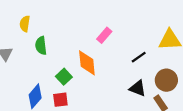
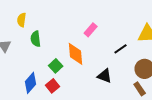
black triangle: (138, 88) -> (105, 76), moved
red square: (60, 100) -> (53, 86), turned -32

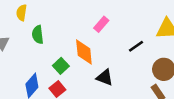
black triangle: (105, 76) -> (105, 77), moved

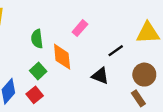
green semicircle: (38, 35) -> (37, 39), moved
black triangle: (105, 77) -> (100, 76), moved

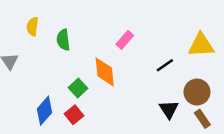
green semicircle: (37, 39) -> (63, 40), moved
black triangle: (100, 76) -> (169, 109), moved, turned 36
brown rectangle: (138, 98) -> (202, 119), moved

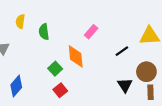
blue diamond: (45, 111) -> (16, 86), moved
red square: (74, 115) -> (60, 90), moved
brown rectangle: (202, 119) -> (151, 92), turned 32

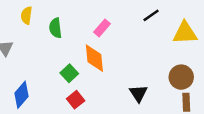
pink rectangle: (91, 32) -> (102, 28), moved
black line: (122, 51) -> (151, 15), moved
black triangle: (125, 85) -> (138, 93), moved

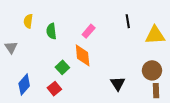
black line: (151, 15) -> (128, 21), turned -64
red square: (76, 100) -> (54, 89), moved

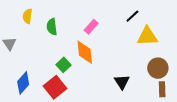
black line: (128, 21) -> (132, 16), turned 56
yellow triangle: (155, 35) -> (147, 36), moved
red square: (54, 89) -> (55, 87), size x1.5

